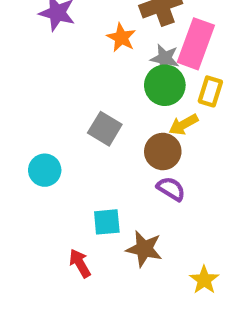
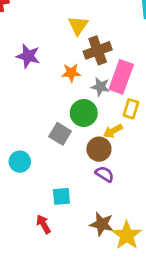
orange star: (121, 38) -> (71, 73), turned -30
green circle: (165, 85) -> (84, 113), moved
brown star: (144, 249) -> (102, 224), moved
yellow star: (204, 280) -> (127, 235), size x1.5

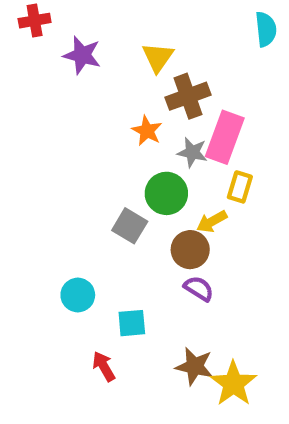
purple star: (28, 56) -> (82, 55), moved
orange star: (71, 73) -> (147, 131), turned 30
cyan circle: (20, 162) -> (78, 295), moved

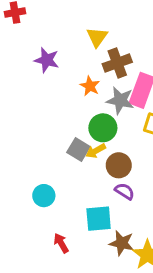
purple star: (82, 55) -> (47, 60), moved
gray star: (192, 152) -> (120, 100), size x1.4
yellow arrow: (212, 222) -> (96, 151), moved
cyan square: (132, 323) -> (99, 219), moved, size x1.4

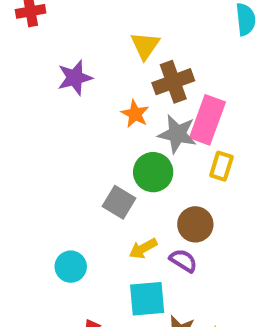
purple star: (47, 60) -> (75, 78), turned -30
yellow arrow: (96, 151) -> (143, 248), moved
brown circle: (119, 165) -> (195, 224), moved

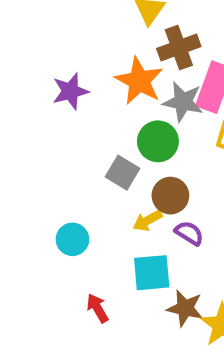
purple star: (75, 78) -> (70, 91), moved
orange star: (135, 114) -> (139, 81), size x1.6
brown circle: (195, 224) -> (170, 196), moved

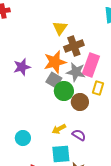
orange star: (139, 81) -> (55, 62), turned 30
gray square: (122, 173) -> (54, 80), moved
brown circle: (170, 196) -> (80, 102), moved

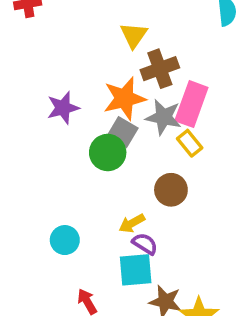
yellow rectangle: (98, 88) -> (190, 143), moved, turned -56
green circle: (64, 91) -> (108, 153), moved
brown circle: (80, 102) -> (171, 190), moved
purple semicircle: (79, 135) -> (145, 244), moved

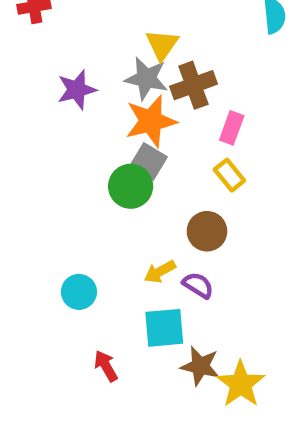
pink rectangle: (191, 104) -> (232, 128), size x0.6
purple star: (63, 108) -> (77, 90), moved
gray star: (164, 117) -> (146, 78), moved
purple semicircle: (145, 244) -> (198, 285), moved

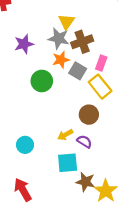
orange star: (151, 121) -> (61, 60), size x0.7
gray square: (149, 162) -> (78, 71), moved
yellow rectangle: (229, 175) -> (100, 87), size x1.5
green circle: (131, 186) -> (42, 81), moved
red arrow: (106, 366) -> (23, 190), moved, size x1.5

